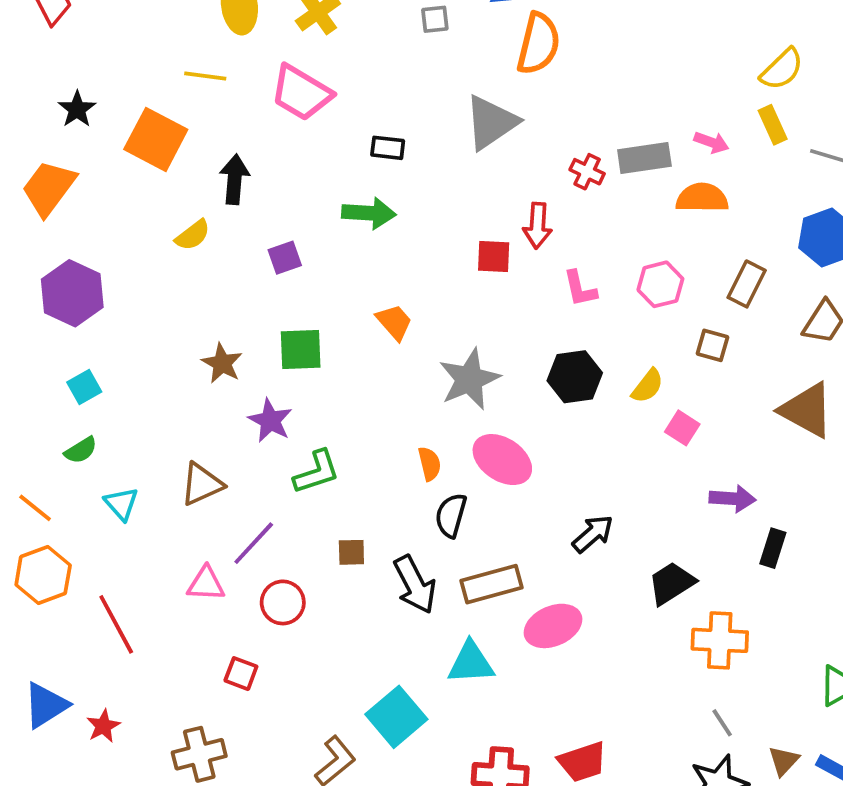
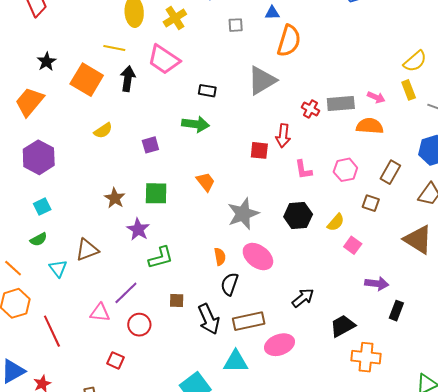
black arrow: (235, 179) -> (128, 79), moved
brown triangle: (202, 484) -> (87, 250), moved

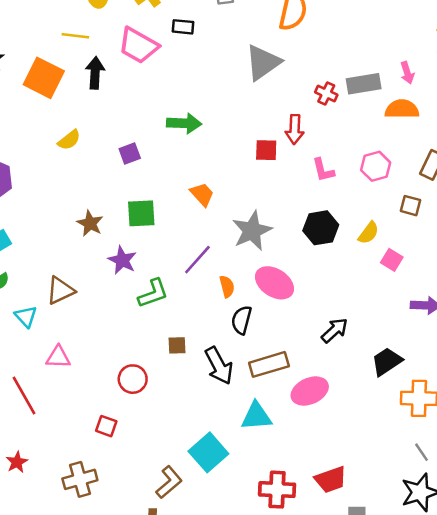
black rectangle: (207, 91) -> (183, 27), moved
pink arrow: (376, 97) -> (407, 73), turned 54
purple line: (126, 293) -> (197, 260), moved
pink triangle: (100, 313) -> (58, 357), moved

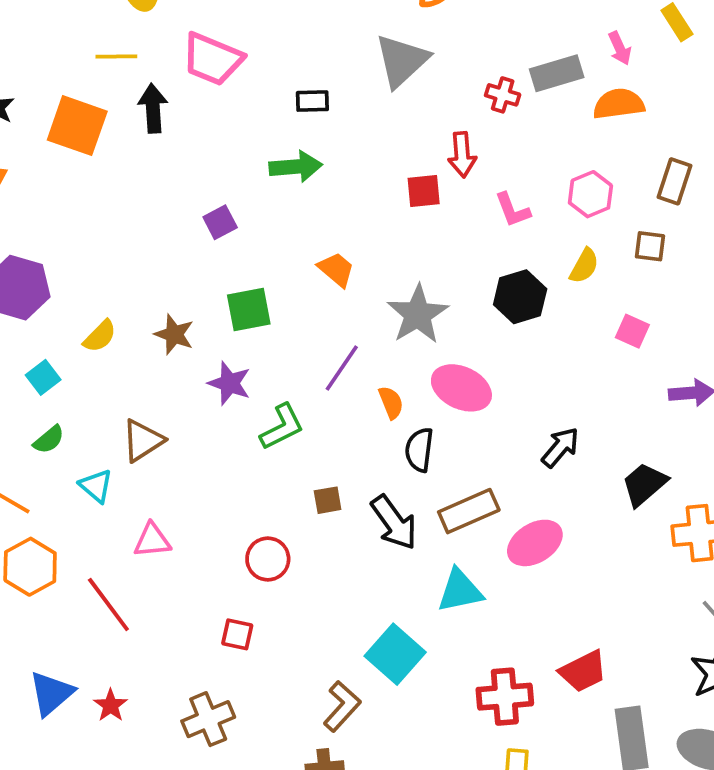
black rectangle: (183, 27) -> (312, 101), moved
yellow semicircle: (69, 140) -> (100, 336), moved
yellow semicircle: (369, 233) -> (584, 266), moved

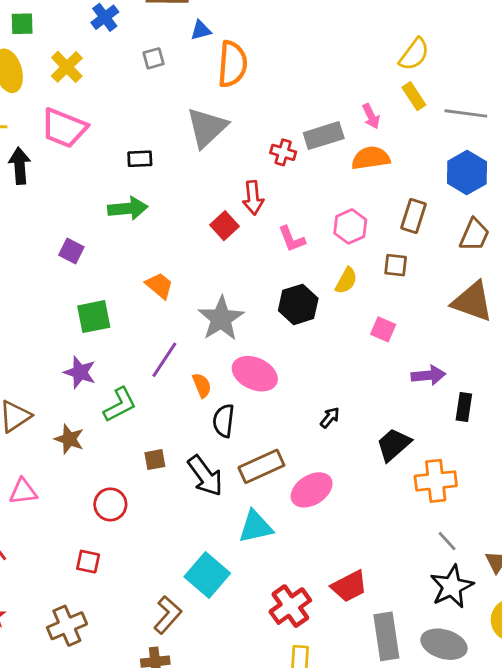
red square: (424, 191) -> (224, 226), turned -36
purple square: (220, 222) -> (71, 251), turned -35
brown star: (174, 334) -> (69, 439), moved
black arrow: (560, 447) -> (330, 418), size x0.7
red cross: (505, 697) -> (290, 606), turned -30

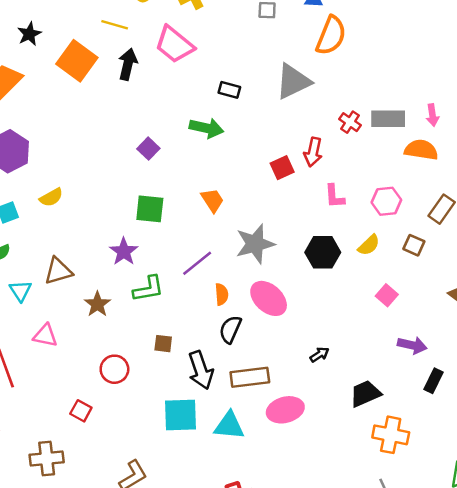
cyan square: (207, 575) -> (181, 415), moved, turned 30

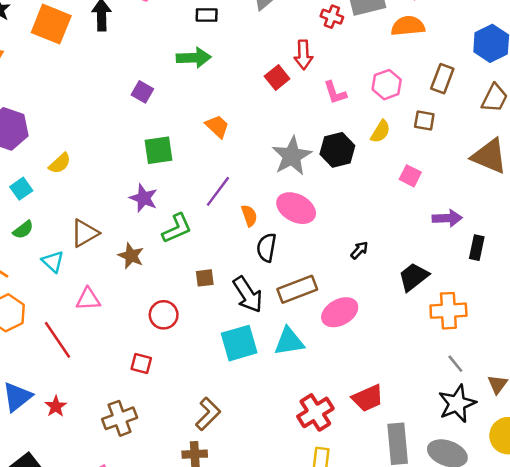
gray star: (255, 244) -> (292, 156), moved

